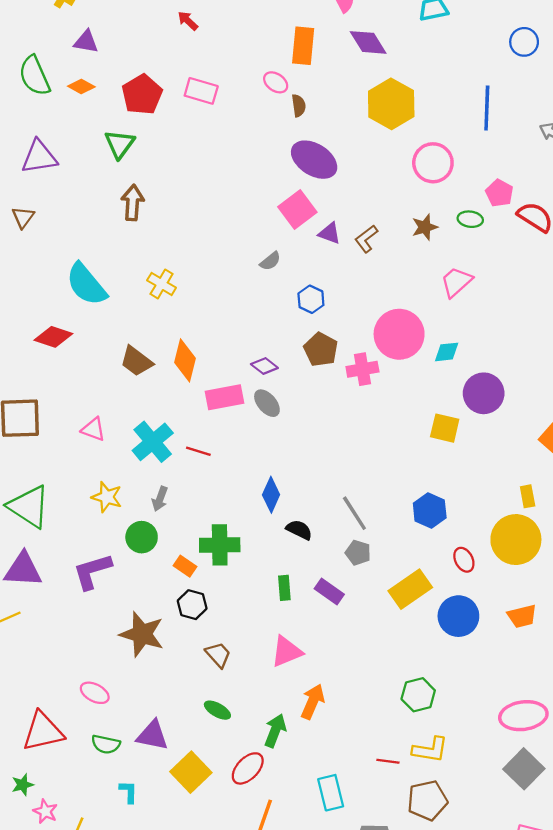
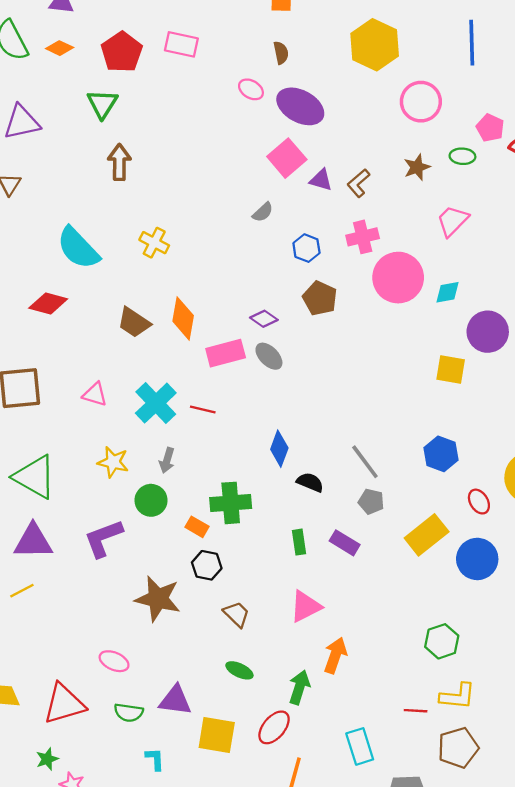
pink ellipse: (276, 82) -> (251, 89), moved
pink cross: (362, 369) -> (363, 237), moved
yellow square: (191, 772) -> (217, 735), turned -33

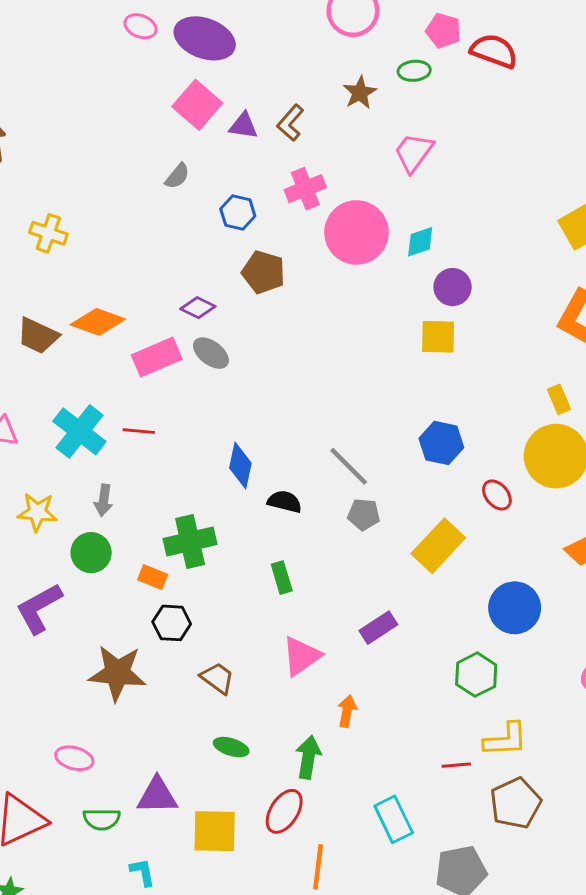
orange diamond: (183, 318) -> (98, 322), turned -72
purple circle: (488, 332) -> (453, 287), moved, size x0.7
purple rectangle: (345, 543) -> (378, 628), moved, turned -56
blue circle: (477, 559) -> (515, 608), moved
orange arrow: (335, 655) -> (347, 711), size x0.7

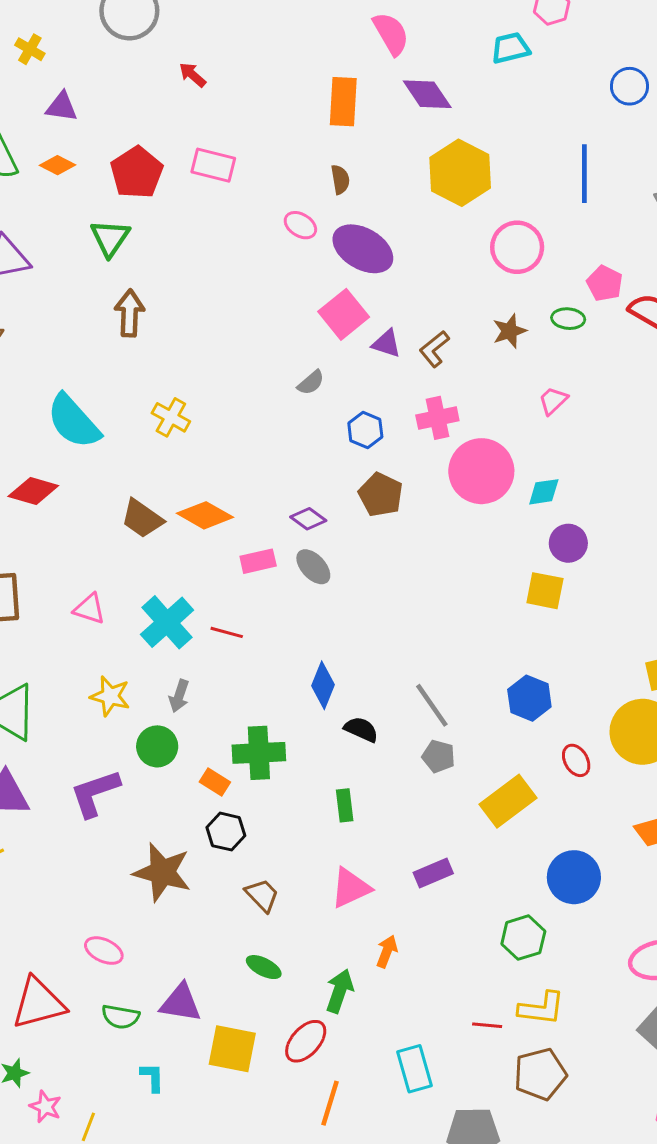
pink trapezoid: (414, 152) -> (553, 401), size x0.7
pink rectangle: (157, 357) -> (258, 561), size x0.7

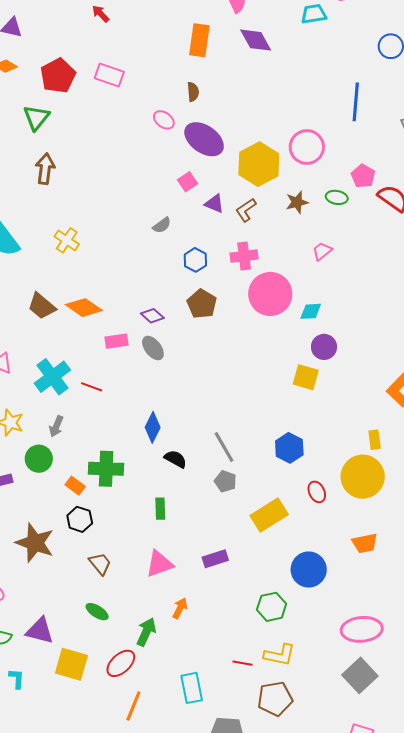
yellow hexagon: (460, 173) -> (259, 164), moved
pink square: (344, 314) -> (188, 182), size x0.6

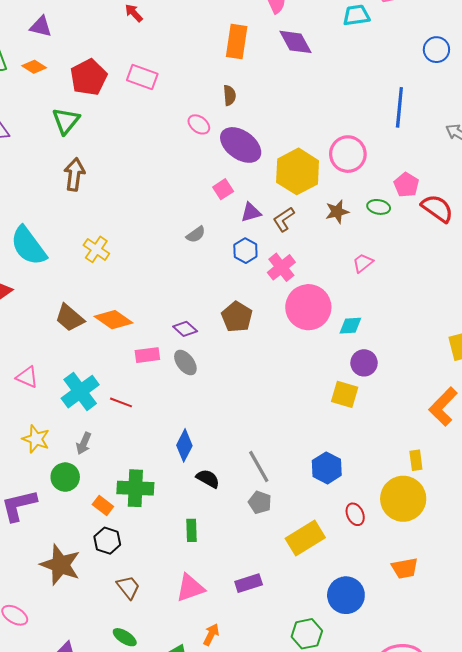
purple triangle: (214, 204) -> (251, 212), turned -40
pink cross: (244, 256) -> (281, 267), turned -32
blue hexagon: (195, 260) -> (245, 251), moved

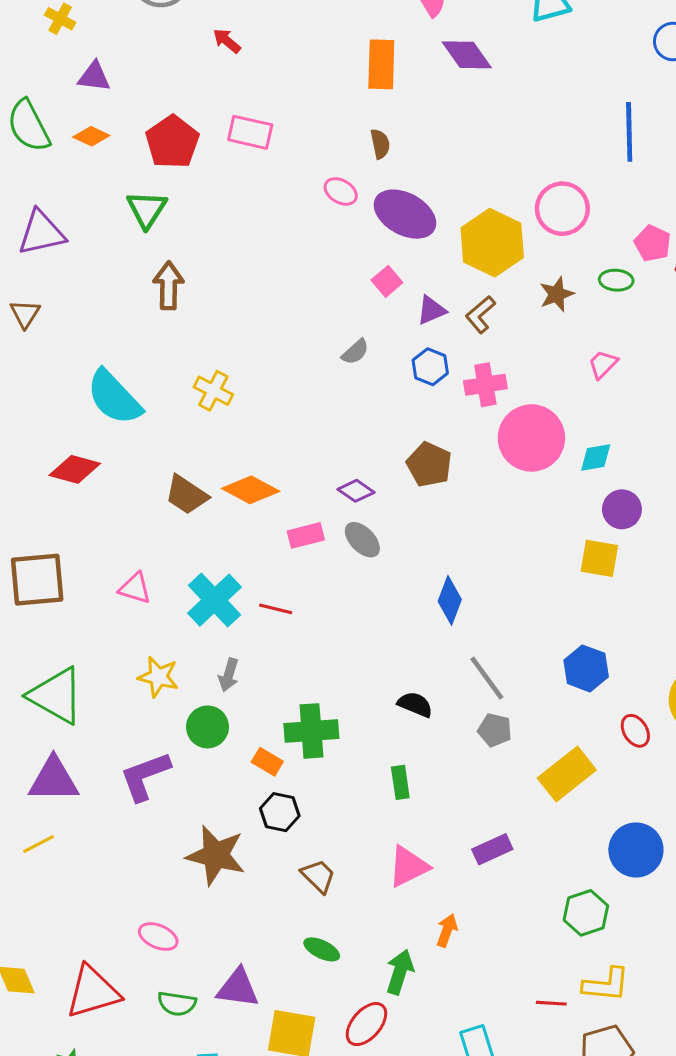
pink cross: (281, 267) -> (485, 385), turned 36
blue diamond: (184, 445) -> (450, 600), moved

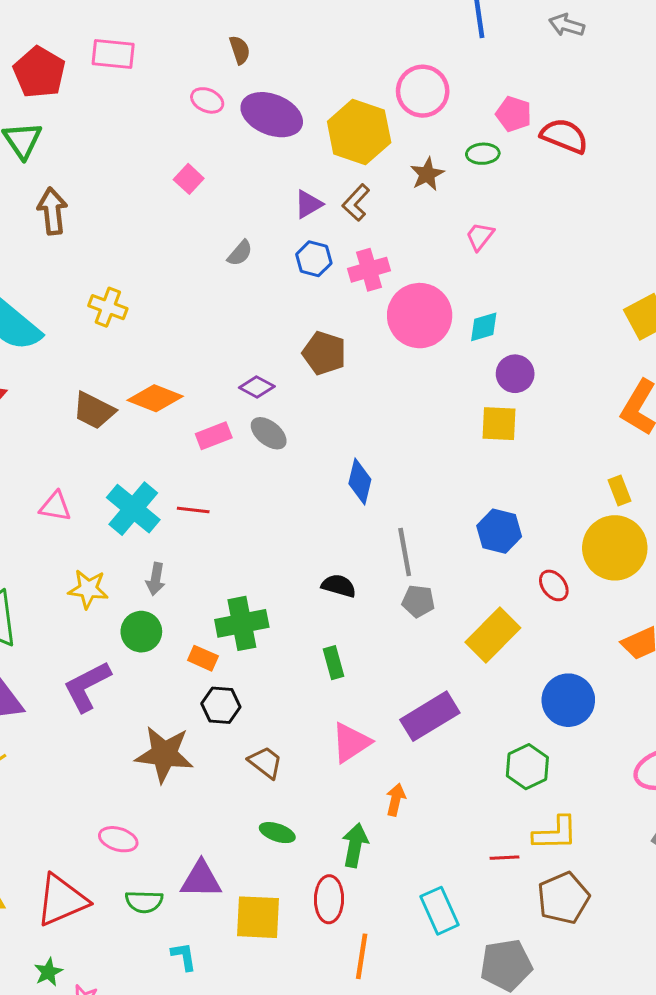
pink square: (387, 281) -> (189, 179), moved
gray line: (487, 678) -> (405, 552), turned 33
purple rectangle: (492, 849) -> (430, 716), size x1.5
red ellipse: (366, 1024) -> (329, 899), turned -33

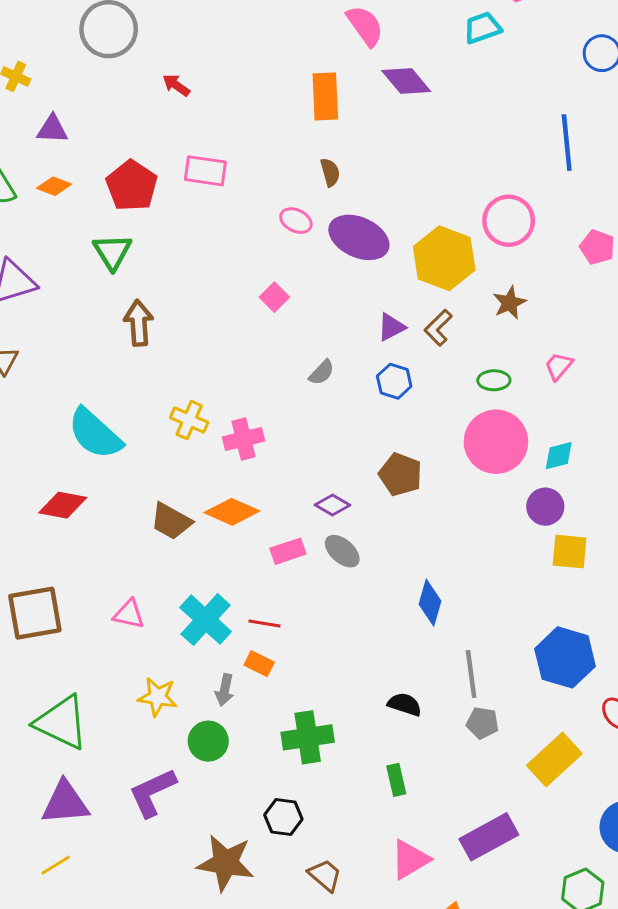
green ellipse: (483, 154) -> (494, 380), moved
pink cross: (369, 270) -> (244, 439), moved
purple circle: (515, 374) -> (545, 507), moved
blue hexagon: (499, 531) -> (565, 657), size x1.4
orange rectangle: (203, 658) -> (259, 664), moved

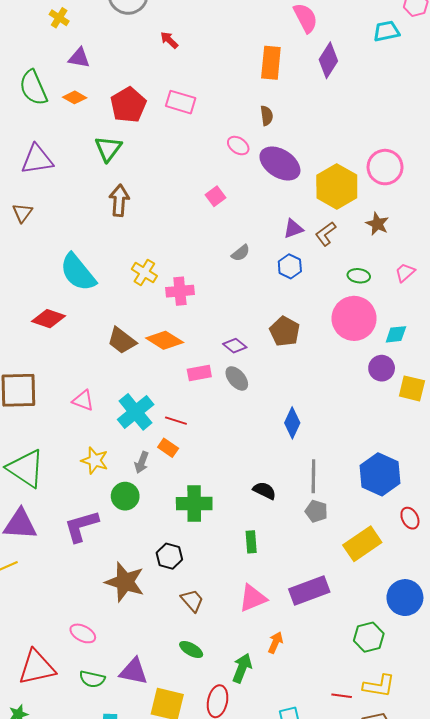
purple diamond: (406, 81) -> (328, 60), turned 64
brown star: (509, 303) -> (377, 224), turned -30
yellow square: (570, 552) -> (412, 388), moved

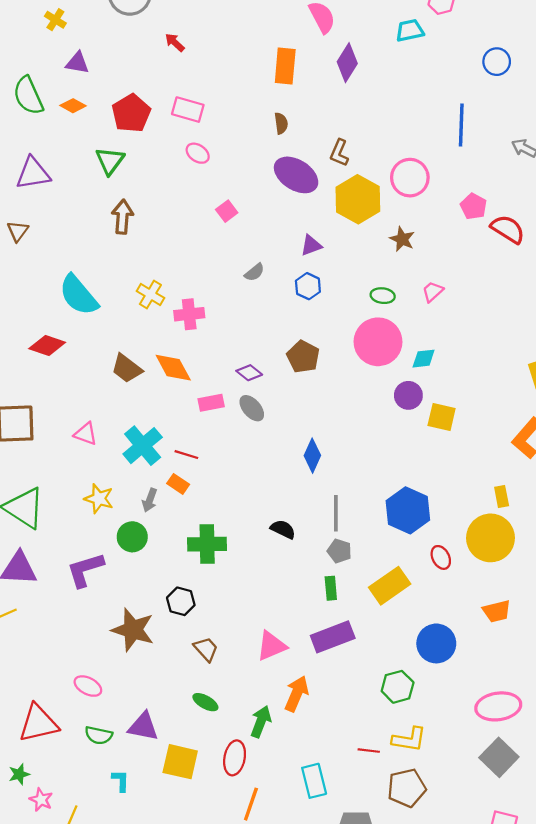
pink ellipse: (238, 146) -> (198, 153), moved
brown L-shape: (326, 234) -> (339, 153), moved, turned -30
orange diamond: (165, 340) -> (173, 368), turned 30
green rectangle: (251, 542) -> (331, 588), moved
orange arrow: (275, 643) -> (297, 694), size x1.5

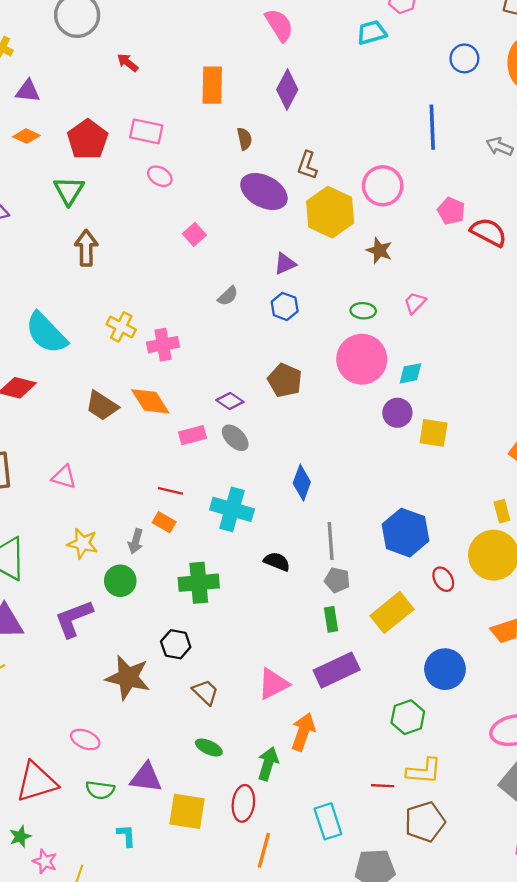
purple diamond: (347, 63) -> (287, 90), moved
orange rectangle: (285, 66) -> (212, 85), moved
cyan cross: (143, 446) -> (232, 509), moved, turned -30

